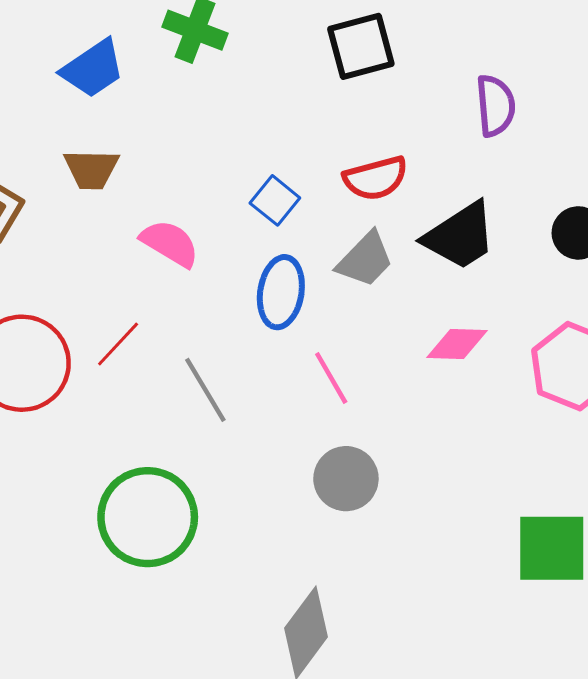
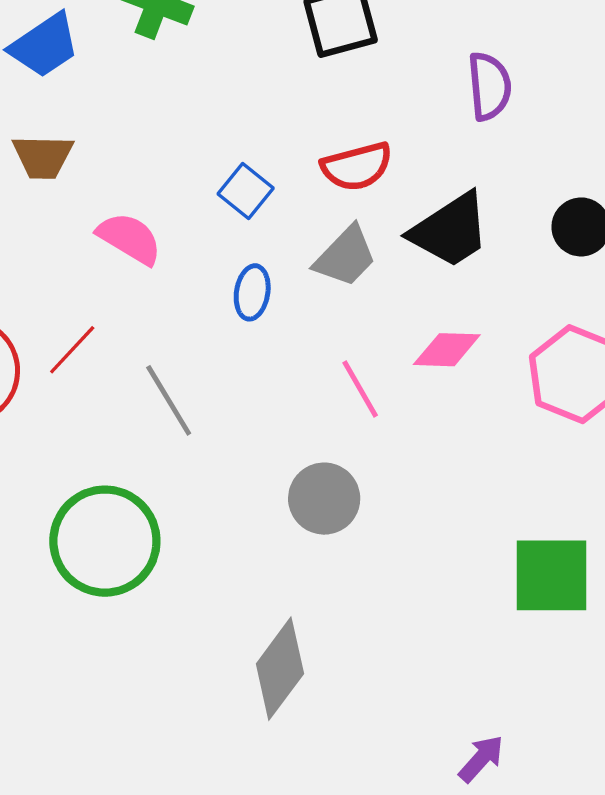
blue ellipse: (281, 292) -> (252, 292), size x0.7
pink line: (331, 378) -> (360, 389), moved

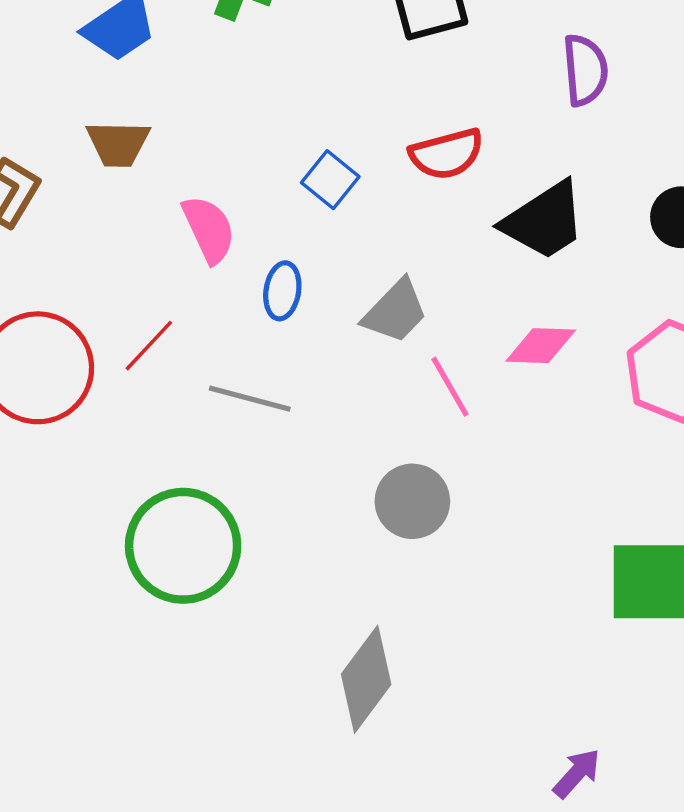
pink semicircle: (129, 238) -> (209, 229), turned 34
gray trapezoid: (345, 256) -> (395, 311), moved
blue ellipse: (252, 292) -> (282, 291), moved
gray line: (169, 400) -> (250, 399), turned -44

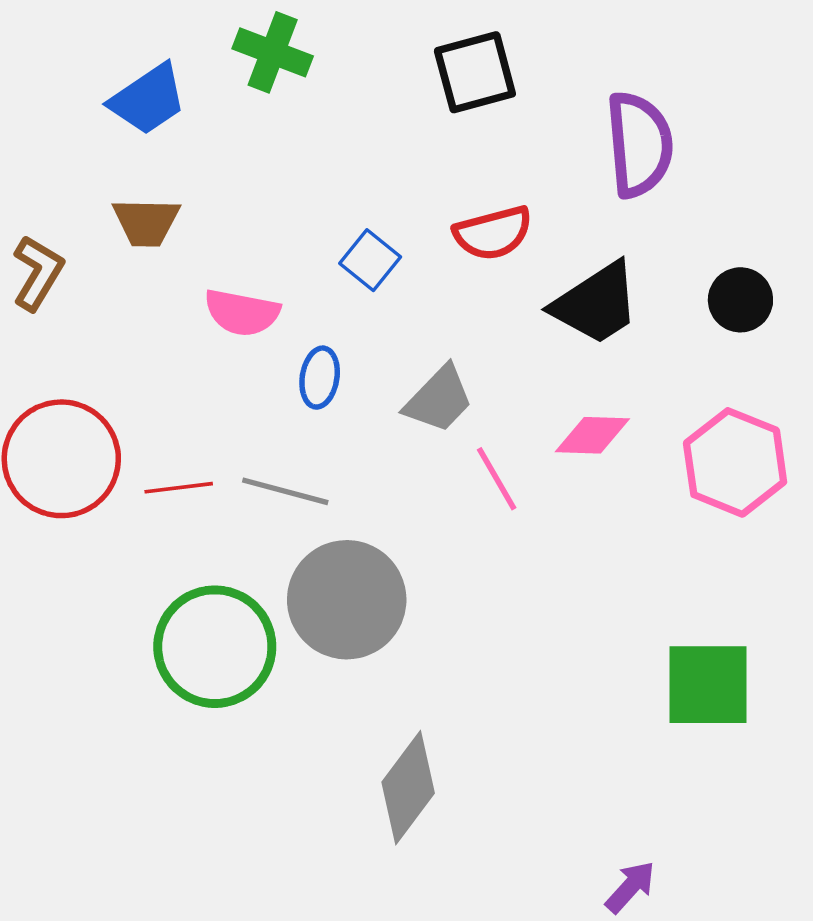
purple semicircle: (585, 70) -> (639, 145), size x1.4
pink semicircle: (209, 229) -> (242, 313), turned 126
red line: (149, 346) -> (179, 488), moved, turned 40
gray circle: (412, 501) -> (347, 600), moved, size x1.5

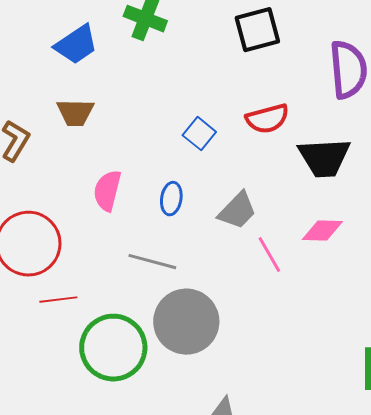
black trapezoid: (596, 303) -> (324, 158), turned 30
pink semicircle: (242, 313) -> (107, 191), moved, turned 93
red line: (179, 488) -> (58, 300), moved

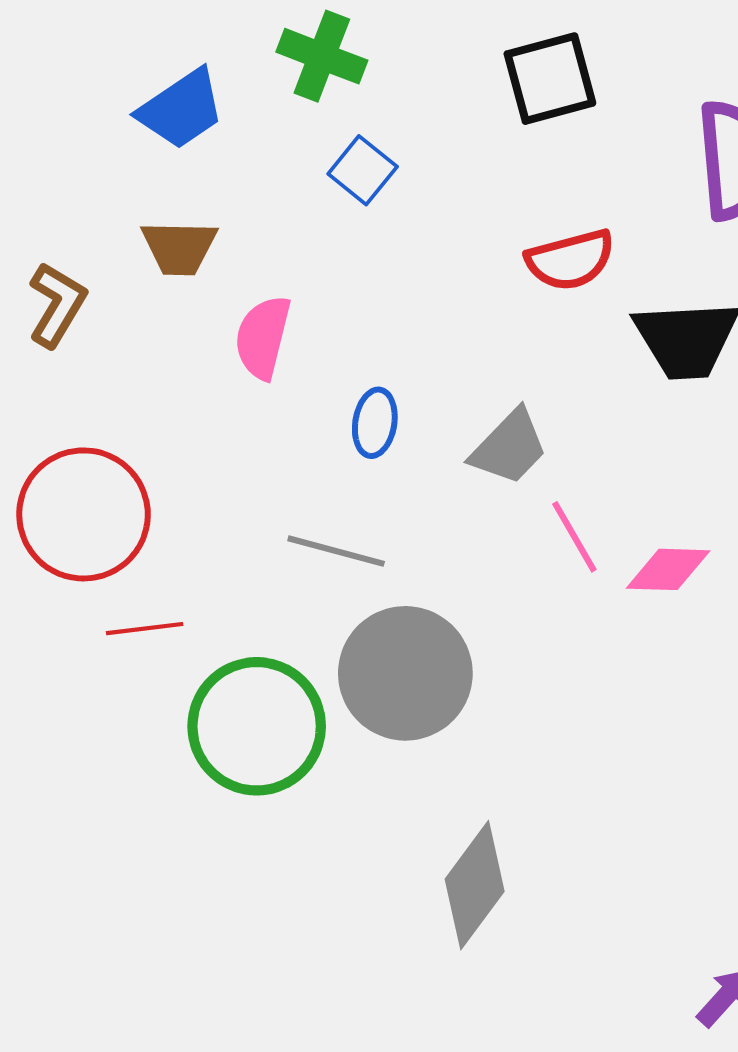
blue square: (199, 134) -> (363, 170), moved
pink semicircle: (107, 191) -> (263, 337), moved
pink diamond: (322, 231) -> (668, 569), moved

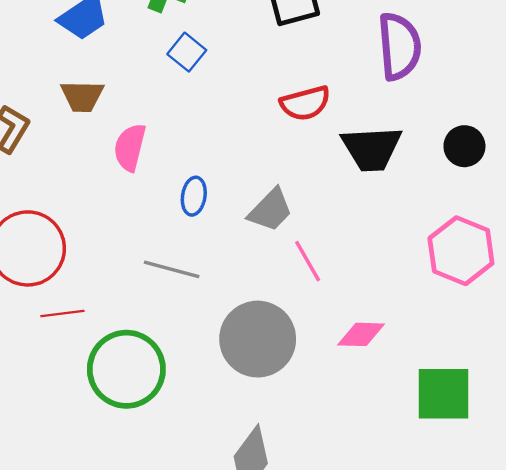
pink diamond: (668, 569) -> (361, 334), moved
gray circle: (405, 673) -> (258, 339), moved

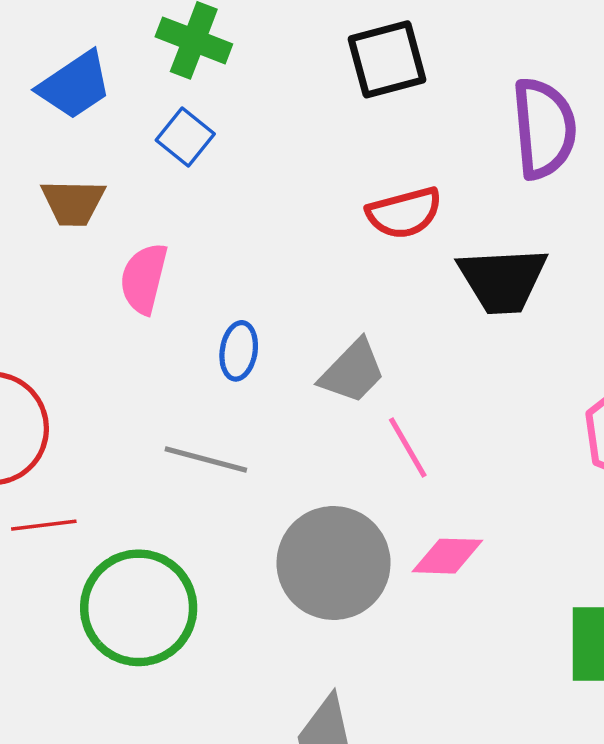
blue square: (187, 52) -> (185, 137), moved
pink diamond: (361, 334) -> (447, 556), moved

